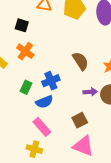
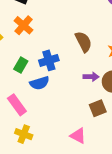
brown square: (80, 120) -> (98, 108), moved
pink rectangle: (42, 127) -> (17, 105), moved
pink triangle: (83, 146) -> (78, 136), size x0.7

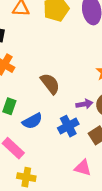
brown semicircle: (83, 42) -> (50, 84), moved
blue cross: (49, 60) -> (68, 126), moved

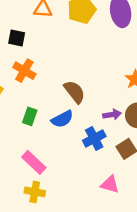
blue semicircle: (32, 121) -> (62, 119), moved
yellow cross: (26, 177) -> (35, 192), moved

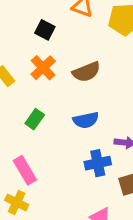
brown semicircle: (75, 92) -> (86, 72), moved, turned 90
blue semicircle: (62, 119) -> (86, 120), moved

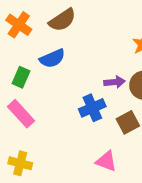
blue semicircle: (86, 120) -> (52, 58), moved
pink rectangle: (25, 170) -> (21, 114), moved

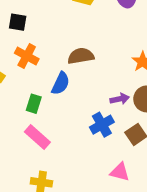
brown semicircle: (62, 20) -> (81, 56), moved, turned -150
blue semicircle: (52, 58) -> (61, 83), turned -35

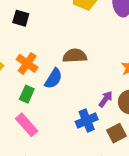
orange cross: (27, 56) -> (27, 63), moved
purple arrow: (120, 99) -> (106, 99), turned -49

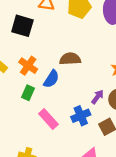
black square: (21, 18) -> (22, 26), size x1.5
pink rectangle: (27, 125) -> (48, 119), moved

